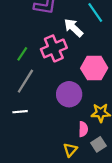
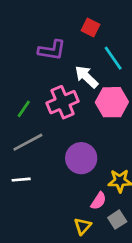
pink hexagon: (94, 68) -> (112, 102), moved
gray line: (25, 81) -> (28, 142), turned 30
pink semicircle: (83, 129) -> (99, 201), turned 32

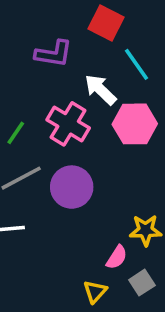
red square: (91, 27) -> (106, 23), size x1.4
pink cross: (63, 102) -> (68, 124), turned -36
purple circle: (81, 158) -> (72, 187), moved

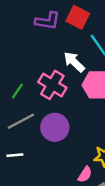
purple L-shape: (54, 54) -> (48, 21), moved

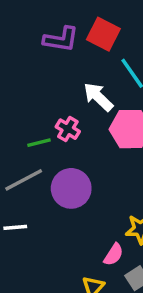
pink cross: (52, 85) -> (68, 129), size x0.6
green line: (17, 91) -> (39, 143), moved, turned 42

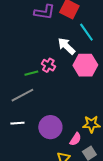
purple circle: (71, 188) -> (50, 127), moved

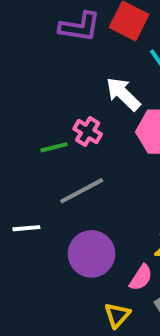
gray line: (22, 95) -> (82, 191), moved
white line: (17, 123) -> (26, 228), moved

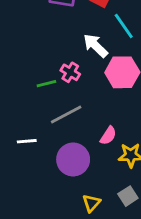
pink semicircle: (141, 278) -> (108, 136), moved

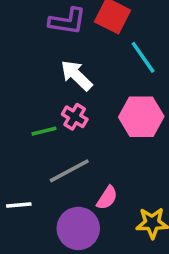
white arrow: (96, 46) -> (76, 75), moved
pink semicircle: (108, 136) -> (107, 198), moved

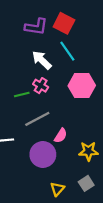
cyan line: (143, 57) -> (67, 51), moved

